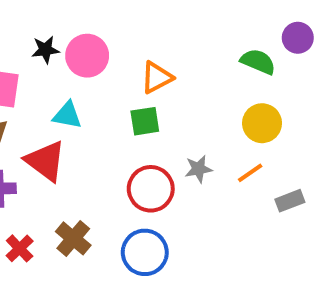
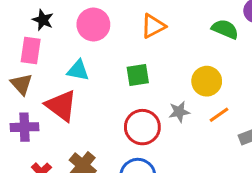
black star: (45, 50) -> (43, 20), moved, turned 30
orange triangle: (157, 78) -> (153, 26), moved
yellow circle: (262, 123) -> (207, 81), moved

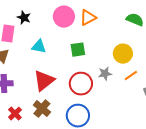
black star: (43, 20) -> (24, 18), moved
pink circle: (93, 25) -> (64, 17), moved
red triangle: (61, 106) -> (44, 81), moved, turned 45

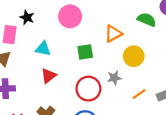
orange triangle: (88, 18) -> (113, 34), moved
orange line: (131, 76) -> (139, 94), moved
red triangle: (44, 81) -> (49, 76), moved, size x0.7

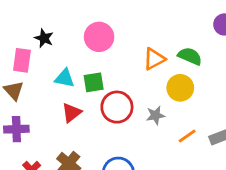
green semicircle: (147, 20) -> (190, 56), moved
green square: (85, 52) -> (94, 82), moved
red circle: (88, 89) -> (117, 107), moved

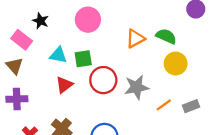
pink rectangle: (22, 60) -> (22, 40), turned -60
yellow circle: (180, 88) -> (176, 63), moved
gray star: (155, 115) -> (136, 87), size x1.5

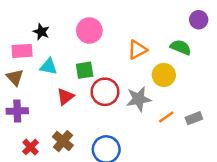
green semicircle: (166, 36) -> (181, 47), moved
pink rectangle: (22, 40) -> (22, 51), turned -42
cyan triangle: (58, 55) -> (49, 67), moved
yellow circle: (176, 63) -> (164, 75), moved

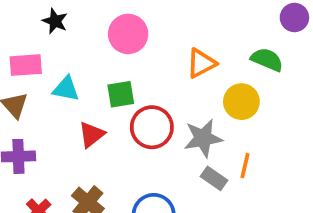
black star: (41, 32) -> (55, 21), moved
orange line: (166, 117) -> (245, 166), turned -42
gray rectangle: (194, 118) -> (214, 178), moved, turned 56

